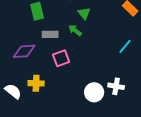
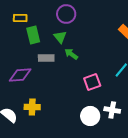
green triangle: (84, 13) -> (60, 37), moved
pink square: (61, 58) -> (92, 82), moved

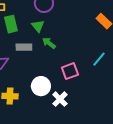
white cross: (112, 110) -> (60, 99), moved, turned 35
white circle: (90, 116) -> (41, 86), moved

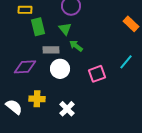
white circle: (41, 86) -> (60, 69), moved
white cross: (60, 99) -> (67, 109), moved

